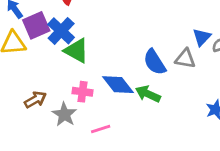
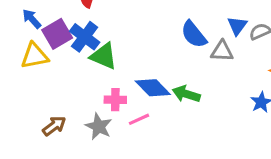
blue semicircle: (155, 62) -> (194, 34), moved
brown arrow: (35, 100) -> (54, 126), moved
pink line: (101, 129) -> (139, 119), moved

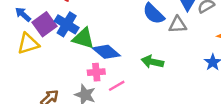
blue diamond: (153, 88) -> (106, 52), moved

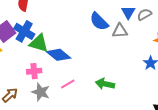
green arrow: (152, 62) -> (105, 84), moved
pink cross: (96, 72) -> (34, 71), moved

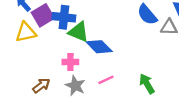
blue cross: (24, 31) -> (64, 17), turned -30
green arrow: (105, 84) -> (147, 84), turned 42

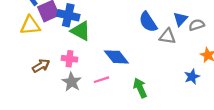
blue diamond: (99, 47) -> (116, 57), moved
brown arrow: (41, 86) -> (41, 66), moved

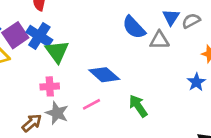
blue cross: (68, 15) -> (39, 36), turned 30
green triangle: (81, 31) -> (57, 52), turned 35
brown arrow: (41, 66) -> (32, 123), moved

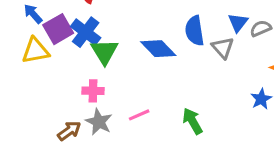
blue semicircle: (134, 27) -> (195, 31), turned 30
gray triangle: (159, 40) -> (223, 48), turned 45
blue diamond: (104, 75) -> (158, 49), moved

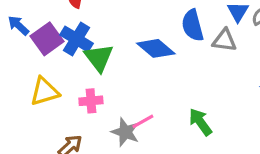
gray triangle: (223, 48) -> (224, 40), turned -35
yellow triangle: (35, 51) -> (45, 92), moved
gray star: (99, 122) -> (125, 132), moved

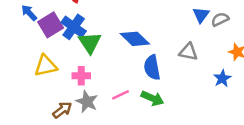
blue semicircle: (193, 25) -> (152, 67), moved
gray triangle: (224, 40) -> (188, 52), moved
green arrow: (200, 122) -> (152, 98), moved, turned 145
gray star: (125, 132) -> (87, 102), moved

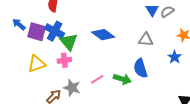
purple square: (51, 25) -> (37, 32), turned -36
blue semicircle: (152, 67) -> (140, 68), moved
pink cross: (81, 76) -> (64, 60), moved

